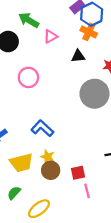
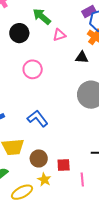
yellow star: (48, 157) -> (44, 180), moved
pink line: (87, 191) -> (82, 179), moved

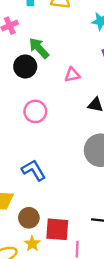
green arrow: (42, 17) -> (39, 48), moved
red square: (64, 165) -> (57, 229), size x1.5

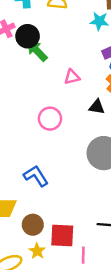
black circle: (25, 66) -> (28, 36), moved
pink circle: (35, 111) -> (50, 119), moved

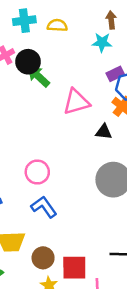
pink triangle: (72, 77) -> (76, 102), size x1.6
pink circle: (50, 119) -> (37, 172), moved

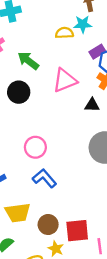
yellow semicircle: (57, 25) -> (64, 33), moved
black circle: (28, 62) -> (19, 92), moved

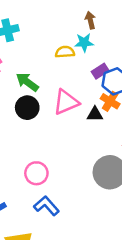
black circle: (19, 92) -> (27, 108), moved
black triangle: (92, 105) -> (95, 114), moved

